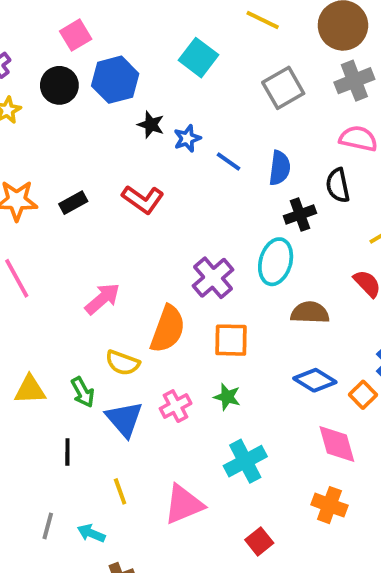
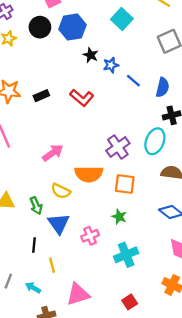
orange semicircle: (168, 329) -> (89, 174), turned 64
pink cross: (176, 406) -> (90, 236), moved
black line: (67, 452) -> (34, 245), moved
pink triangle: (184, 504) -> (78, 294), moved

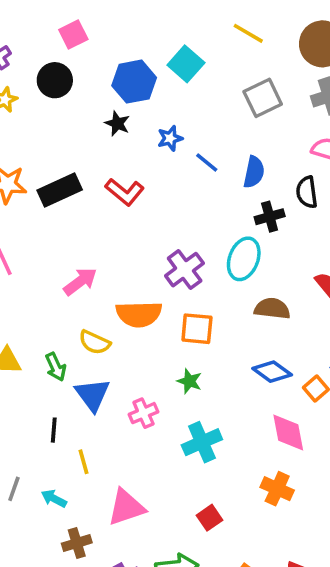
blue hexagon: (73, 27) -> (134, 82), moved
black star: (91, 55) -> (117, 124), moved
black rectangle: (41, 96) -> (60, 190), size x1.6

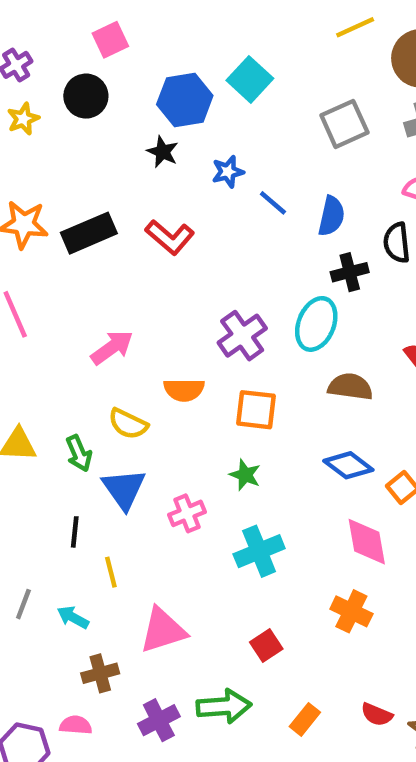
yellow line: (248, 33) -> (355, 27), moved, turned -56
orange semicircle: (139, 314) -> (184, 390), size x0.7

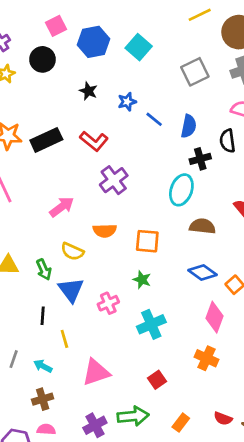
blue hexagon: (185, 100) -> (93, 42), moved
purple cross: (242, 336) -> (114, 180), moved
pink diamond: (367, 542) -> (214, 317), turned 32
brown cross: (100, 673) -> (43, 399), moved

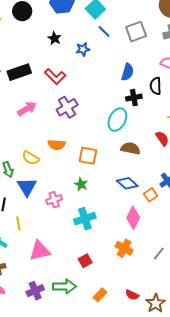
blue line: (154, 119) -> (104, 31), moved
pink arrow: (62, 207) -> (27, 109), moved

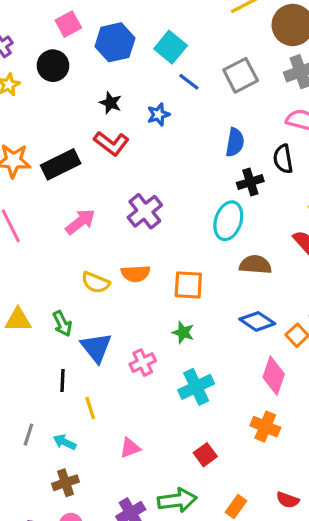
red L-shape: (55, 76) -> (111, 143), moved
yellow semicircle: (31, 158) -> (96, 283), moved
pink triangle: (40, 251) -> (130, 448), size x0.6

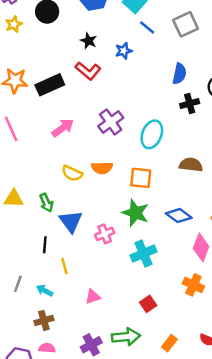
cyan ellipse: (228, 221) -> (152, 134), moved
blue diamond: (257, 321) -> (179, 216), moved
green star: (183, 332) -> (135, 213), size x1.6

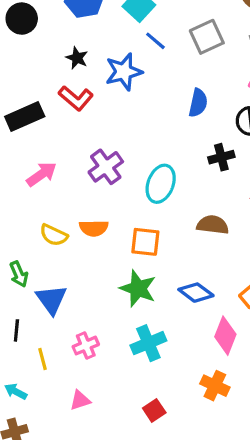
blue star: (124, 51) -> (124, 72), size x1.6
black cross: (190, 104) -> (221, 157), moved
pink cross: (105, 234) -> (86, 346), moved

